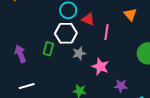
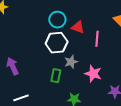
green rectangle: (48, 49) -> (56, 76), moved

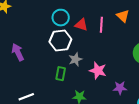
pink line: (97, 39) -> (101, 25), moved
purple arrow: (13, 66) -> (18, 52), moved

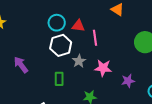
pink line: (101, 25) -> (95, 38), moved
green rectangle: (61, 74) -> (59, 79), moved

